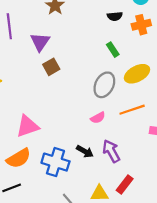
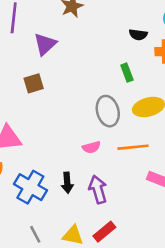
brown square: (51, 67) -> (34, 83), moved
gray ellipse: (104, 85) -> (108, 111), turned -55
black arrow: (85, 151) -> (67, 183), turned 42

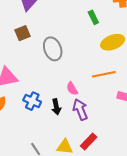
gray ellipse: (108, 111) -> (53, 49), moved
pink semicircle: (91, 147) -> (72, 89), moved, turned 80
blue cross: (30, 187) -> (32, 101), moved, size x0.7

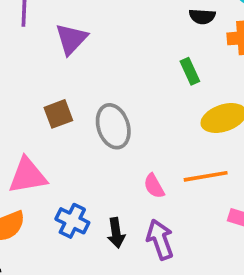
brown square: (22, 33) -> (58, 114), moved
pink semicircle: (72, 89) -> (154, 186), moved

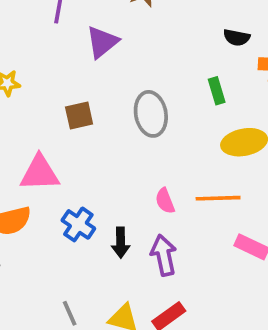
gray ellipse: (113, 126) -> (151, 114), moved

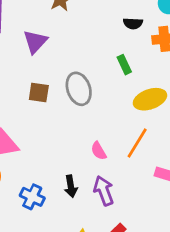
brown square: (79, 115) -> (39, 93), moved, turned 30
orange line: (218, 198) -> (137, 143), turned -48
blue cross: (78, 224) -> (32, 197), moved

